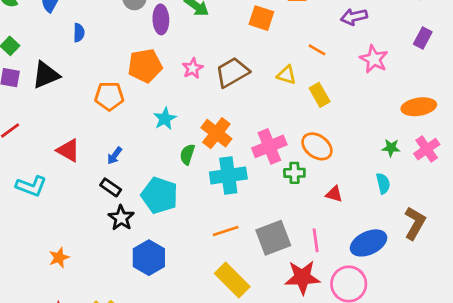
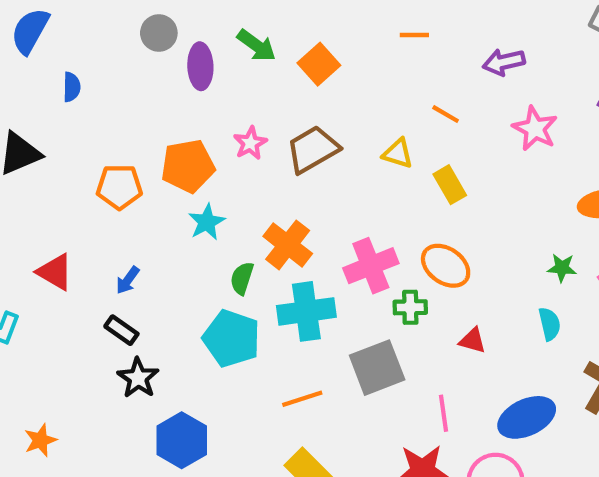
orange square: (261, 18) -> (319, 64), moved, turned 30
orange pentagon: (145, 66) -> (188, 166), moved
cyan pentagon: (160, 195) -> (232, 338), moved
gray square: (273, 238) -> (377, 368), moved

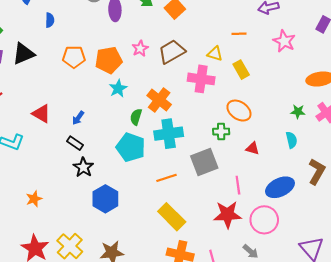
orange line: (446, 114) -> (239, 34), turned -32
orange pentagon: (119, 187) -> (74, 57), moved
pink cross: (371, 266) -> (201, 79), moved, turned 30

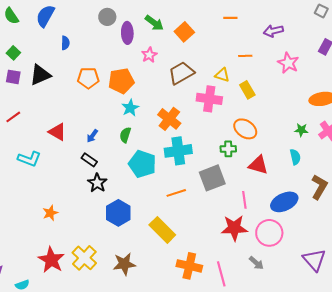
pink star: (140, 48) -> (149, 55), moved
green semicircle: (136, 117) -> (125, 135), moved
red triangle: (253, 148) -> (258, 165), size x1.5
yellow rectangle: (172, 217) -> (162, 230), moved

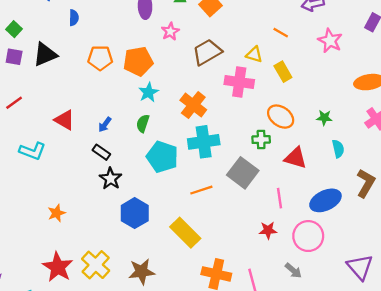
orange line: (245, 56) -> (281, 33), turned 32
green star: (301, 130) -> (324, 118), moved
gray square: (212, 178) -> (243, 173), turned -32
red star: (234, 228) -> (268, 230), size x0.6

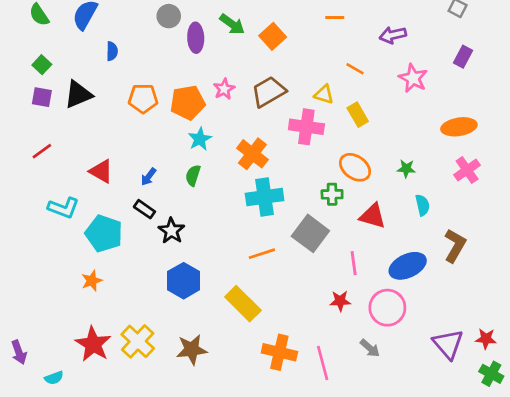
pink star: (170, 31) -> (224, 89), moved
cyan pentagon: (162, 157) -> (104, 233), moved
black star: (111, 179) -> (171, 231), moved

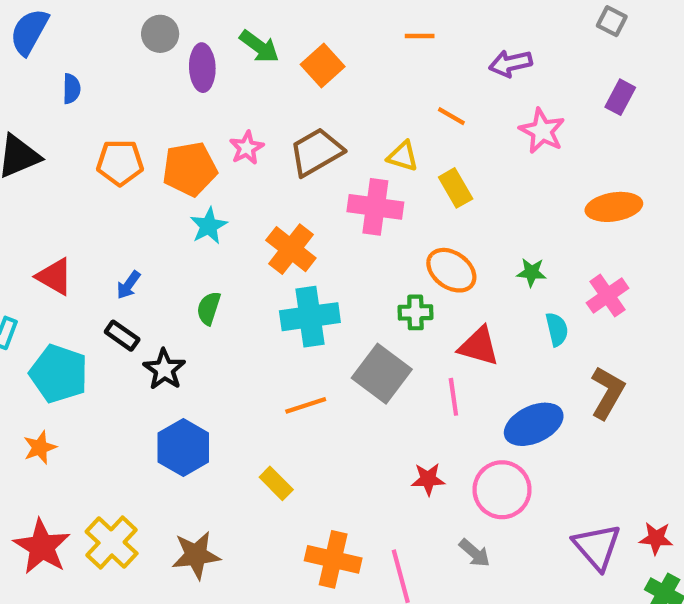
pink cross: (467, 170) -> (608, 296), moved
green semicircle: (193, 175) -> (209, 308), moved
pink line: (354, 263) -> (453, 397), moved
yellow rectangle: (243, 304) -> (276, 483), size x0.6

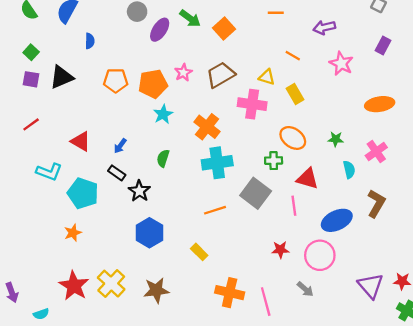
purple ellipse: (202, 68) -> (160, 30), turned 35

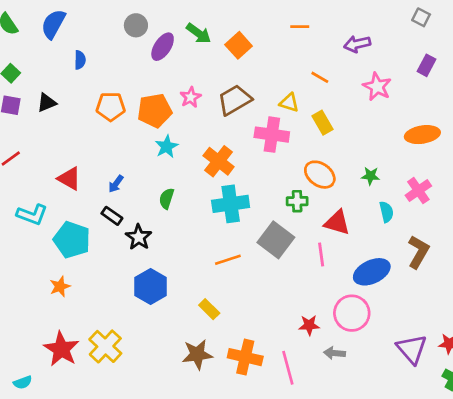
black triangle: (62, 77) -> (47, 103), size x0.7
red star: (280, 250) -> (309, 325), moved
gray arrow: (305, 289) -> (334, 353), turned 144
brown star: (156, 290) -> (197, 354), moved

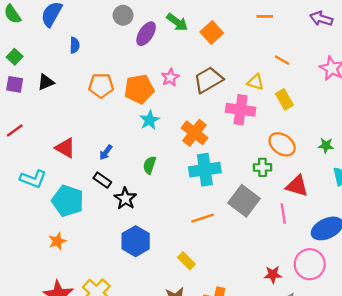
purple arrow: (357, 44) -> (321, 19), moved, turned 30

